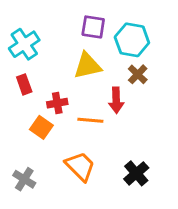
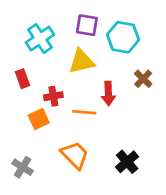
cyan cross: (24, 44) -> (40, 39), moved
brown cross: (138, 74) -> (143, 79), moved
orange square: (41, 127) -> (39, 119), turned 30

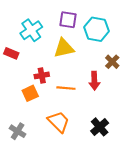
red rectangle: (23, 79) -> (11, 53), moved, turned -48
red arrow: (108, 93) -> (94, 81), moved

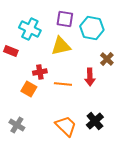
cyan cross: (31, 30) -> (30, 29), turned -30
orange square: (30, 93) -> (29, 89), turned -35
orange trapezoid: (59, 122) -> (66, 126), moved

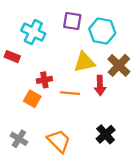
yellow triangle: (61, 46) -> (84, 62), moved
brown cross: (107, 59) -> (119, 65), size x1.5
orange trapezoid: (66, 126) -> (59, 141), moved

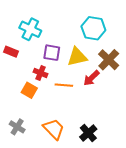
purple square: (72, 21) -> (52, 53), moved
red cross: (44, 80) -> (41, 73), turned 32
red arrow: (100, 85) -> (91, 78), turned 48
black cross: (106, 134) -> (88, 133), moved

